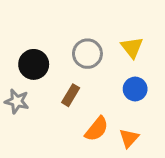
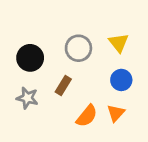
gray star: (17, 101) -> (27, 98), moved
orange triangle: (129, 138) -> (116, 113), moved

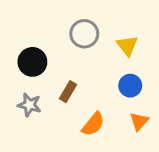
gray circle: (78, 48) -> (84, 34), moved
orange triangle: (116, 113) -> (139, 121), moved

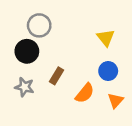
gray circle: (84, 34) -> (39, 25), moved
orange semicircle: (93, 124) -> (85, 93), moved

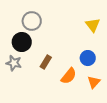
yellow triangle: (106, 38) -> (93, 25), moved
gray star: (24, 87) -> (14, 63), moved

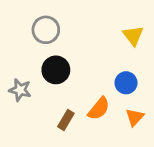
black circle: (22, 42) -> (56, 70), moved
brown rectangle: (46, 62) -> (66, 120), moved

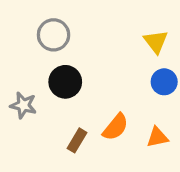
blue circle: (126, 83) -> (164, 82), moved
orange triangle: (135, 117) -> (157, 137), turned 36

